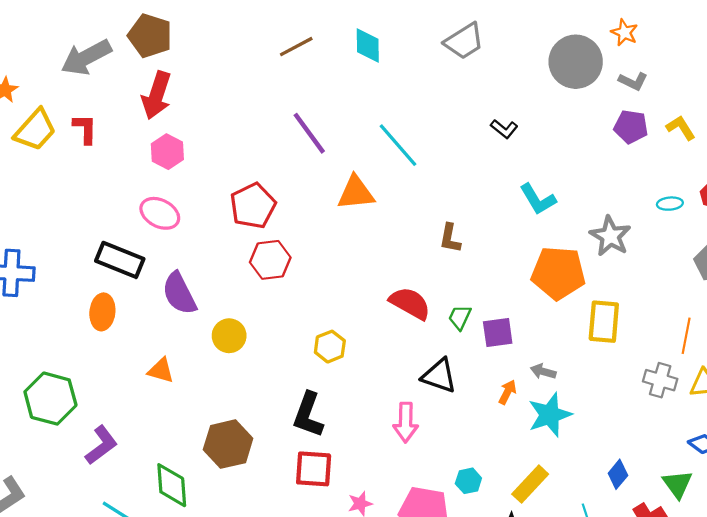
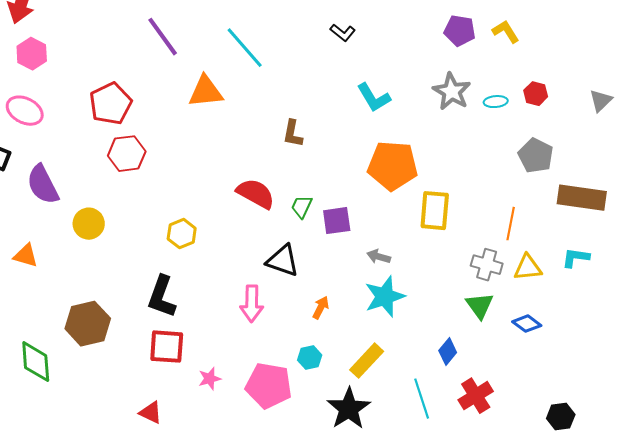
gray star: (610, 236) -> (452, 92), moved
orange arrow: (507, 392) -> (321, 308), moved
green triangle: (677, 484) -> (480, 306), moved

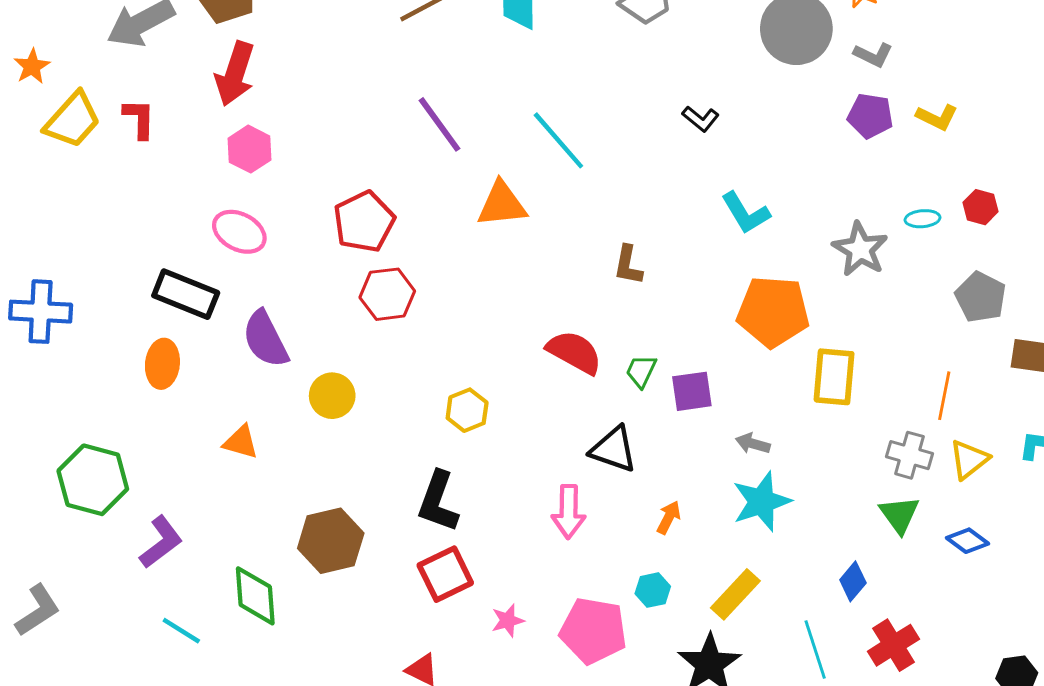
yellow L-shape: (506, 32) -> (937, 117), turned 148
gray star: (452, 92) -> (860, 249), moved
yellow triangle: (528, 268) -> (969, 460), turned -32
red square: (167, 347) -> (445, 574), turned -30

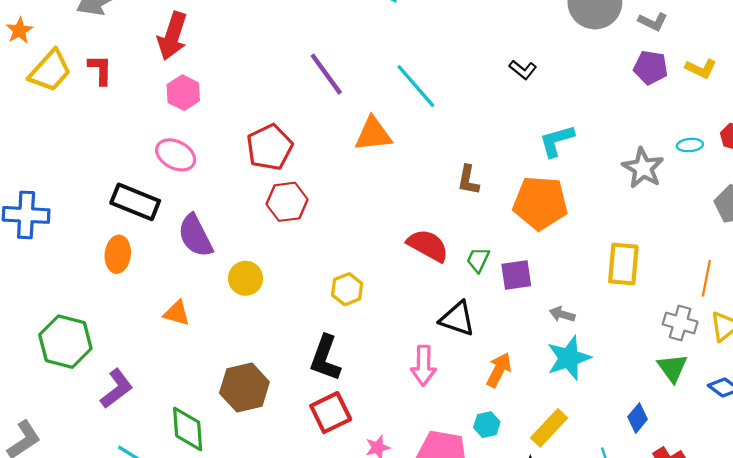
cyan L-shape: (746, 213) -> (557, 141), turned 105
orange pentagon: (773, 312) -> (540, 203), moved
orange arrow: (669, 518) -> (499, 370), size x1.4

